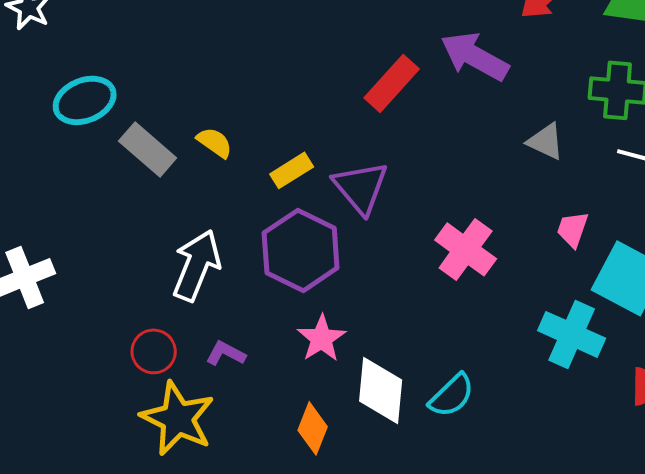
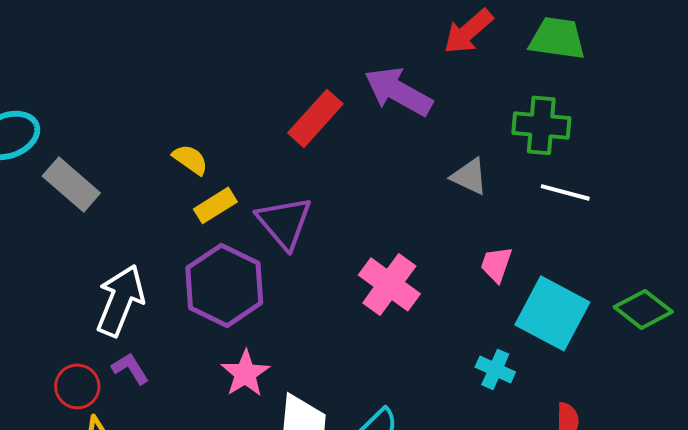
yellow semicircle: (215, 142) -> (190, 159), moved
cyan cross: (572, 334) -> (495, 369), size x0.6
purple L-shape: (226, 353) -> (130, 368), moved, turned 30

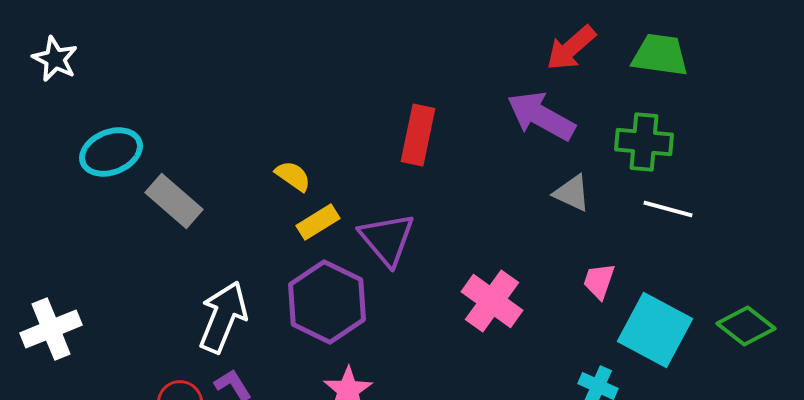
purple arrow: (398, 91) -> (541, 116), moved
red rectangle: (315, 118) -> (418, 135), turned -30

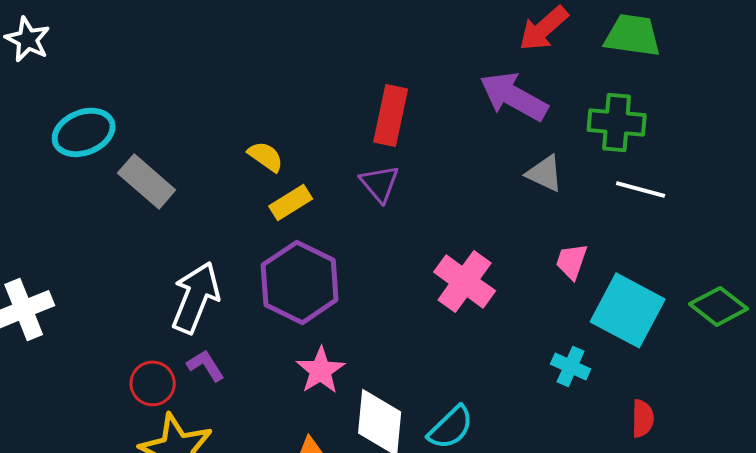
purple triangle: (387, 239) -> (380, 183), moved, size x0.7

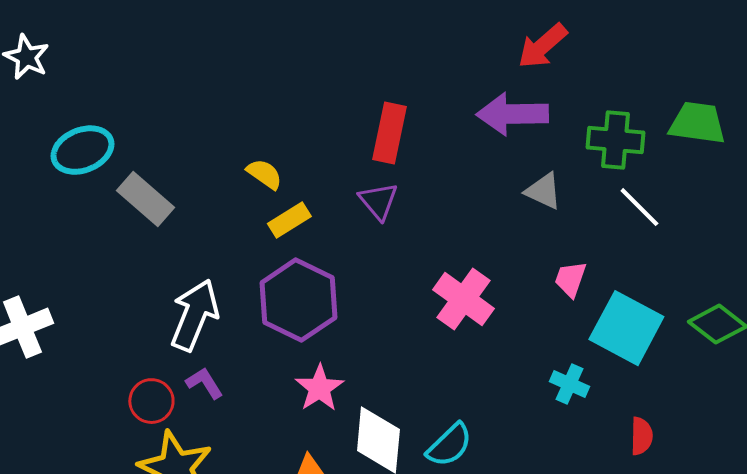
green trapezoid: (633, 35) -> (697, 123), moved
purple arrow: (514, 96) -> (512, 114), turned -30
white line: (641, 189) -> (639, 207), turned 30

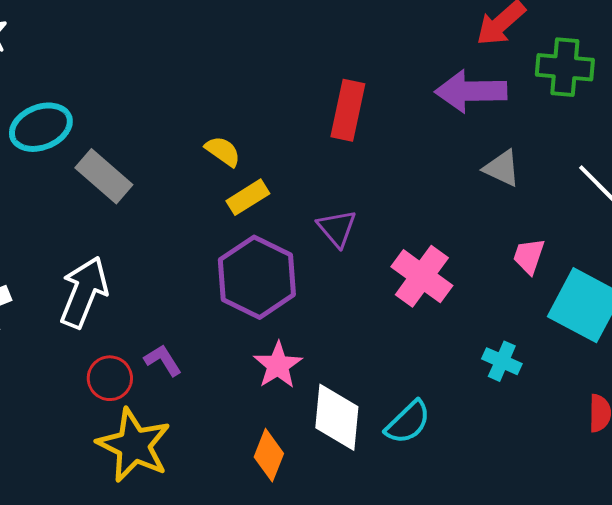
green cross: (615, 140) -> (565, 67), moved
purple triangle: (378, 201) -> (337, 228), moved
white arrow: (194, 315) -> (84, 292), moved
cyan cross: (569, 384) -> (502, 361), moved

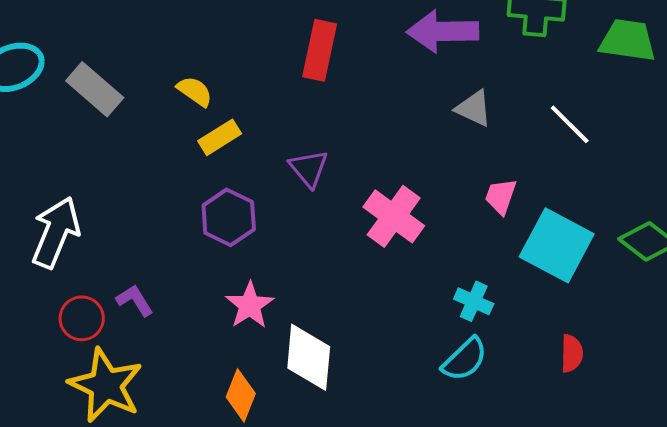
gray rectangle: (104, 176) -> (95, 89), moved
purple hexagon: (257, 277) -> (229, 217), size x0.7
cyan semicircle: (408, 422) -> (465, 359), moved

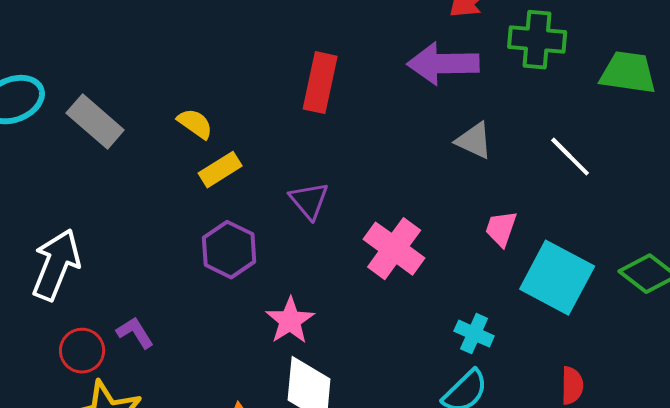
pink star: (250, 305) -> (290, 321), moved

